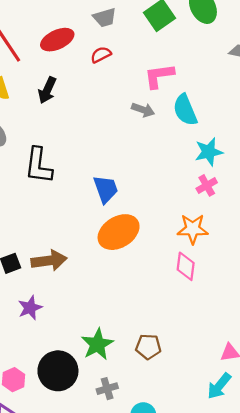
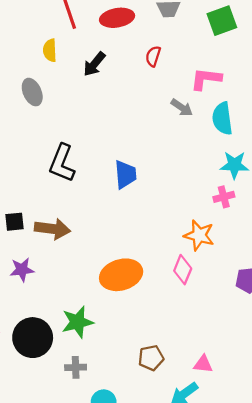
red semicircle: (101, 55) -> (153, 56), moved, turned -60
black L-shape: (39, 166) -> (62, 163), moved
orange ellipse: (119, 232) -> (121, 275), moved
brown pentagon: (148, 347) -> (151, 358), moved, turned -30

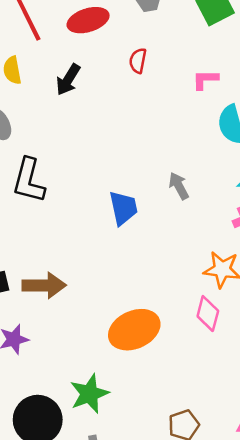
pink L-shape: (206, 79) -> (205, 80), size x0.7
gray arrow: (182, 108) -> (179, 186), moved, turned -145
black L-shape: (62, 163) -> (29, 180), moved

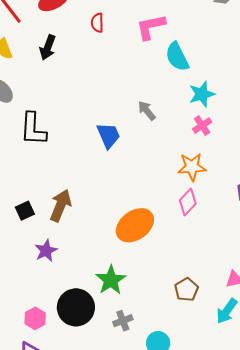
pink L-shape: (205, 80) -> (151, 27), size x1.5
brown arrow: (44, 285) -> (61, 206), turned -56
pink diamond: (208, 313) -> (188, 202), turned 40

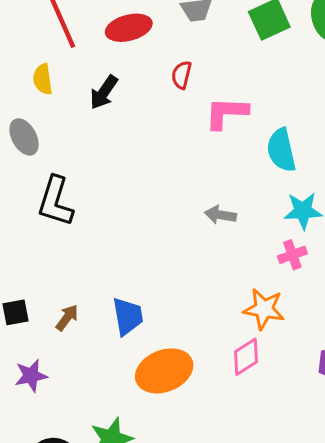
pink L-shape: (151, 27) -> (226, 113), moved
gray arrow: (147, 111) -> (220, 215), turned -55
blue trapezoid: (108, 135) -> (128, 316), moved
brown arrow: (61, 206) -> (67, 318), size x0.6

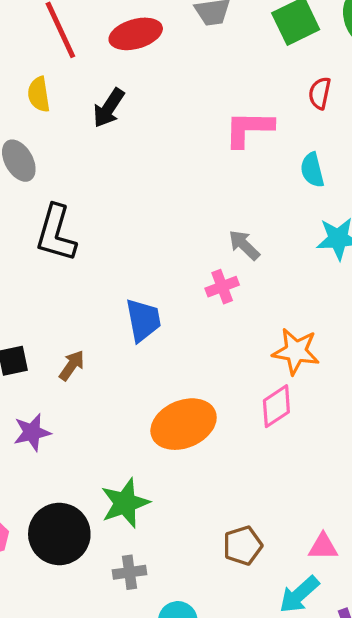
red semicircle: (182, 75) -> (320, 93), moved
cyan semicircle: (281, 150) -> (312, 170), size x0.7
gray arrow: (220, 215) -> (244, 245), turned 36
pink cross: (292, 255) -> (222, 287), moved
blue trapezoid: (128, 316) -> (143, 320), moved

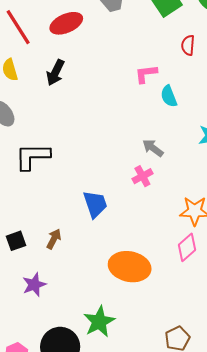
pink L-shape: (249, 129) -> (146, 74), size x0.7
cyan semicircle: (312, 170) -> (169, 96), moved
black L-shape: (56, 233) -> (33, 156), turned 81
orange ellipse: (184, 424) -> (130, 267), turned 42

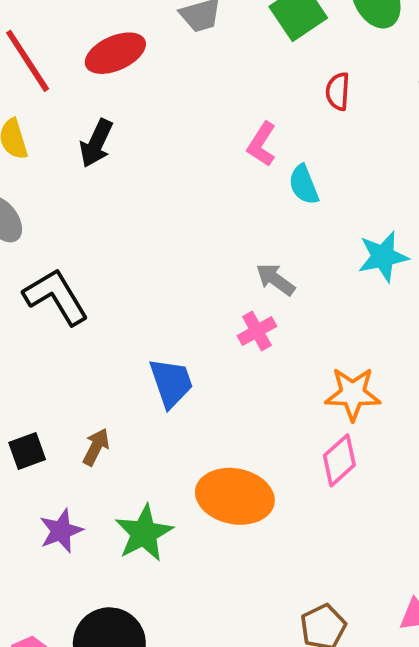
pink L-shape: (146, 74) -> (262, 144), turned -50
black L-shape: (33, 156) -> (56, 297), turned 60
green star: (99, 322) -> (144, 533), moved

